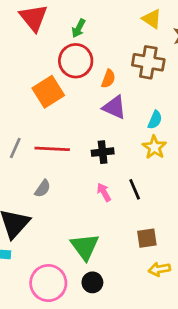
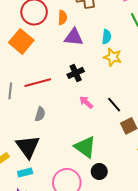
black line: (135, 189) -> (114, 105), moved

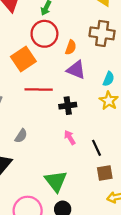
red line: (38, 83) -> (39, 89), moved

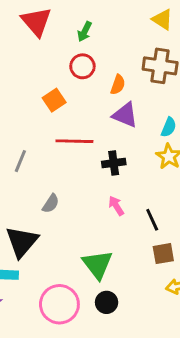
red circle: (44, 34) -> (82, 66), size x0.7
orange square: (23, 59) -> (54, 100), size x0.7

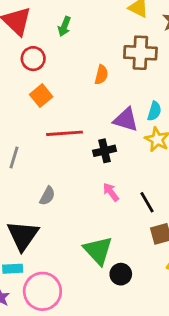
red circle: (82, 66) -> (33, 59), moved
purple triangle: (125, 115) -> (126, 120), moved
black circle: (107, 302) -> (121, 274), moved
pink circle: (59, 304) -> (42, 291), moved

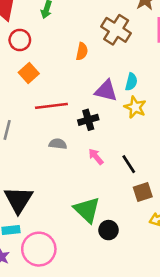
brown cross: (140, 53) -> (116, 30), turned 32
gray semicircle: (47, 196) -> (58, 144), moved, turned -108

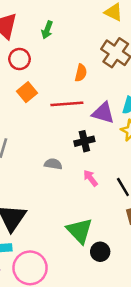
red line: (51, 106) -> (67, 104), moved

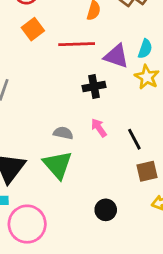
gray semicircle: (53, 164) -> (63, 133), moved
green triangle: (80, 231) -> (58, 165), moved

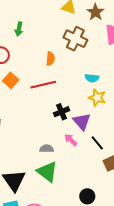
cyan semicircle: (145, 49) -> (92, 78), turned 88
purple triangle: (116, 56) -> (82, 121), moved, turned 42

